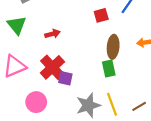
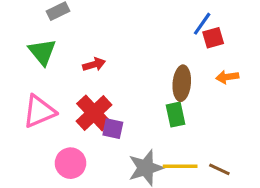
red square: (101, 15) -> (213, 38), moved
yellow line: (112, 104) -> (180, 166), turned -70
brown line: (139, 106) -> (219, 169), turned 56

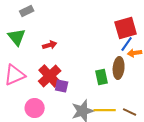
blue line: (202, 24) -> (127, 44), moved
red square: (213, 38) -> (126, 28), size x1.6
brown ellipse: (182, 83) -> (119, 68), moved

